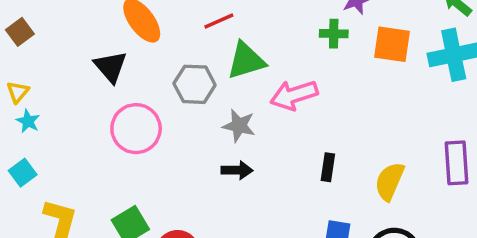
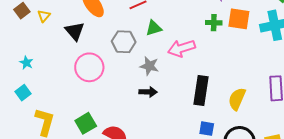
green cross: (334, 34) -> (214, 23), moved
green triangle: (246, 61) -> (154, 28), size x0.7
yellow triangle: (18, 92) -> (44, 16), moved
black rectangle: (328, 167) -> (201, 91), size x1.8

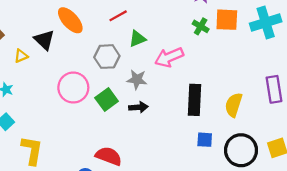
yellow triangle: (44, 16) -> (21, 56), moved, turned 32
green cross: (214, 23) -> (201, 26), turned 35
black triangle: (75, 31) -> (44, 40), moved
green square: (86, 123) -> (107, 99), moved

